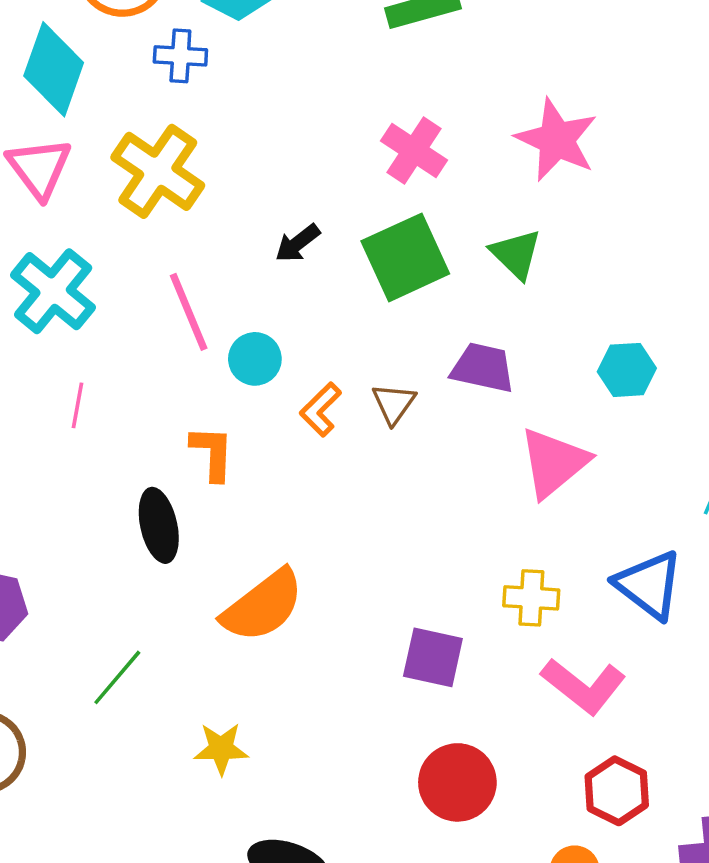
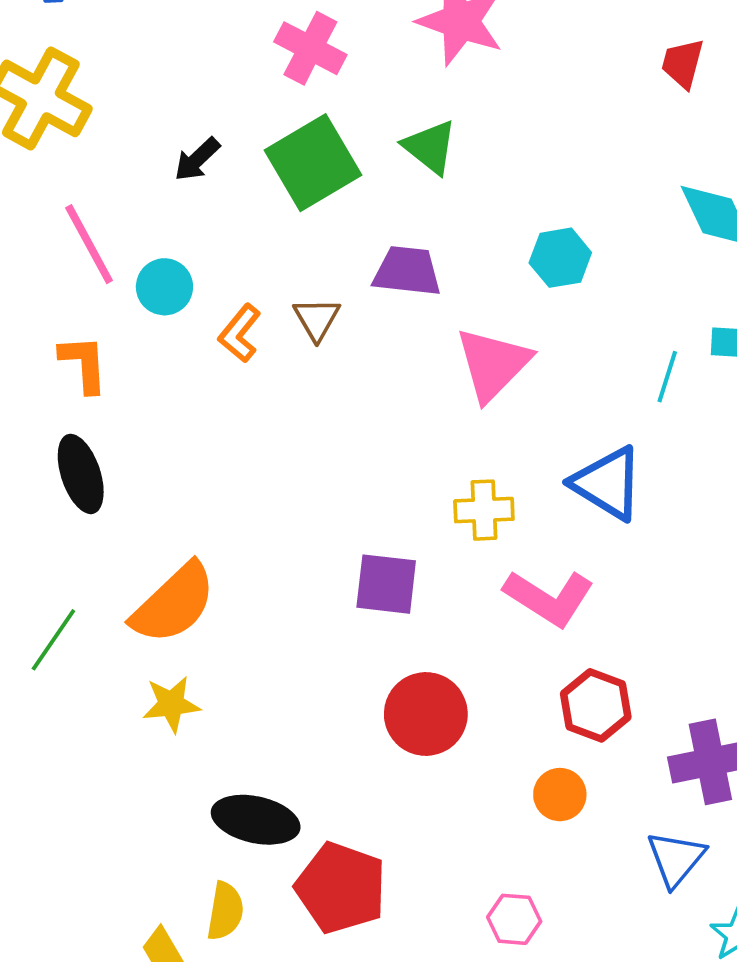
orange L-shape: (212, 453) -> (84, 364), moved
orange semicircle: (263, 606) -> (174, 603), moved

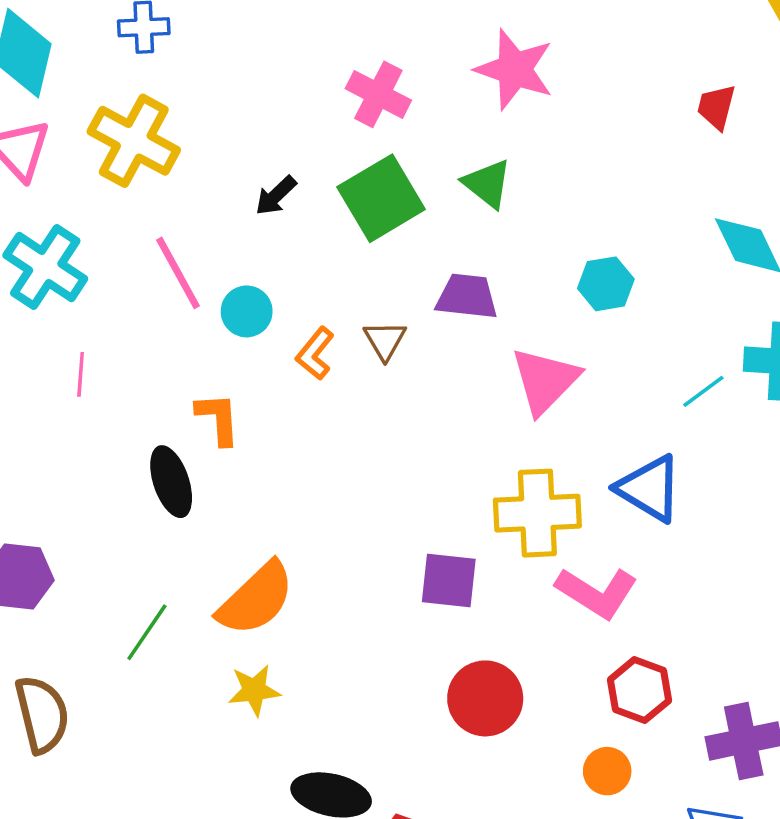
orange L-shape: (84, 364) -> (218, 419), moved
cyan line: (667, 377) -> (703, 391), turned 36
yellow cross: (484, 510) -> (537, 513), size x1.6

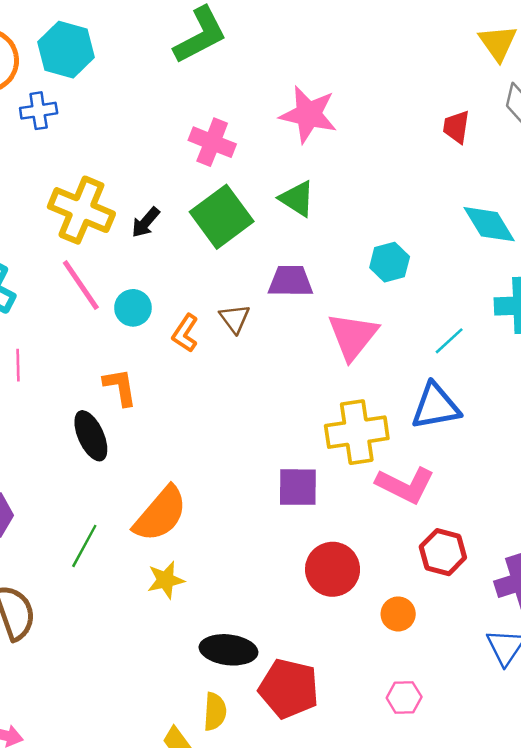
yellow cross: (134, 141) -> (81, 210), moved
cyan line: (703, 391) -> (449, 341), moved
blue triangle: (649, 488) -> (436, 406), turned -36
orange circle: (607, 771) -> (398, 614), moved

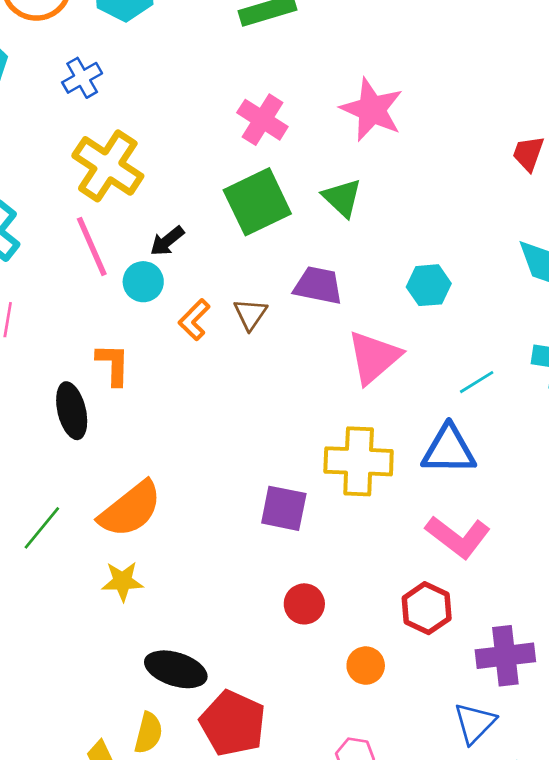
blue cross: (39, 111) -> (82, 78), moved, turned -32
black arrow: (146, 222) -> (167, 241), moved
pink L-shape: (405, 485) -> (458, 537), moved
red circle: (333, 569) -> (304, 604), size x0.7

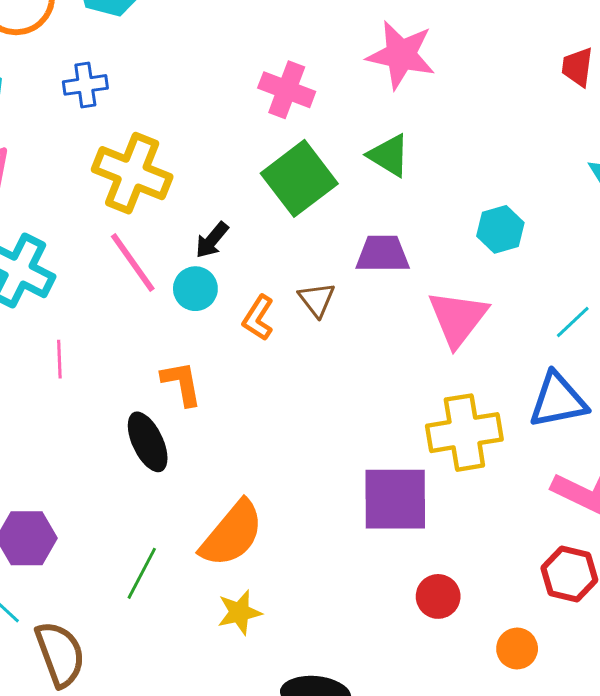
blue cross: (82, 78) -> (85, 85), turned 33
purple square: (284, 508) -> (395, 499), size x1.4

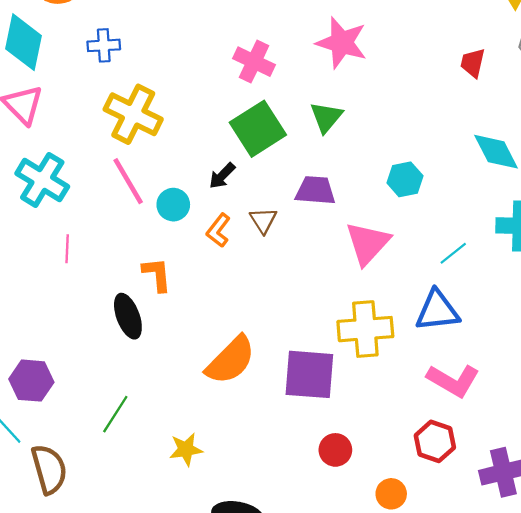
green triangle: (389, 155) -> (326, 117), turned 33
black arrow: (212, 240) -> (222, 176), moved
orange semicircle: (232, 534) -> (231, 360), moved

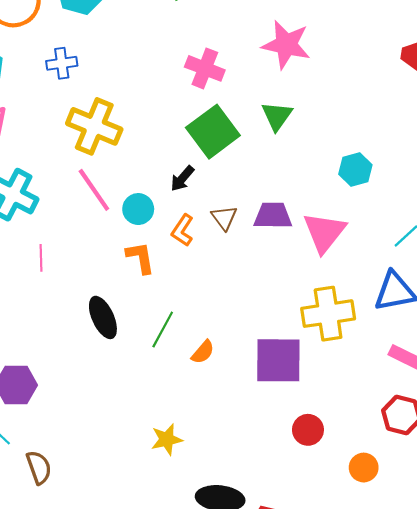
purple trapezoid: (315, 190) -> (273, 216), moved
orange L-shape: (157, 274) -> (140, 258), moved
orange semicircle: (231, 360) -> (203, 352), size x0.5
green line: (115, 414) -> (163, 330), moved
brown semicircle: (49, 469) -> (39, 467), size x0.7

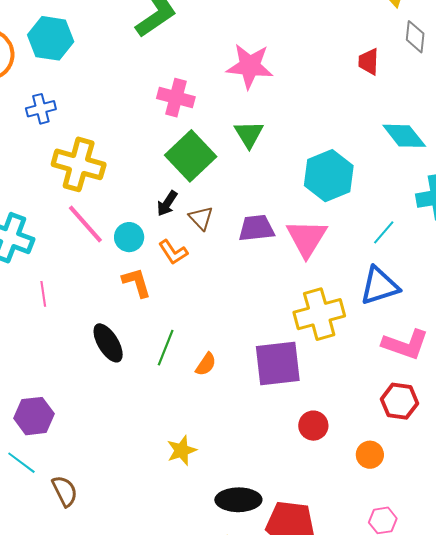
cyan hexagon: (355, 170) -> (329, 176), size x1.6
brown triangle: (224, 218) -> (201, 218), moved
orange L-shape: (183, 230) -> (173, 252), turned -60

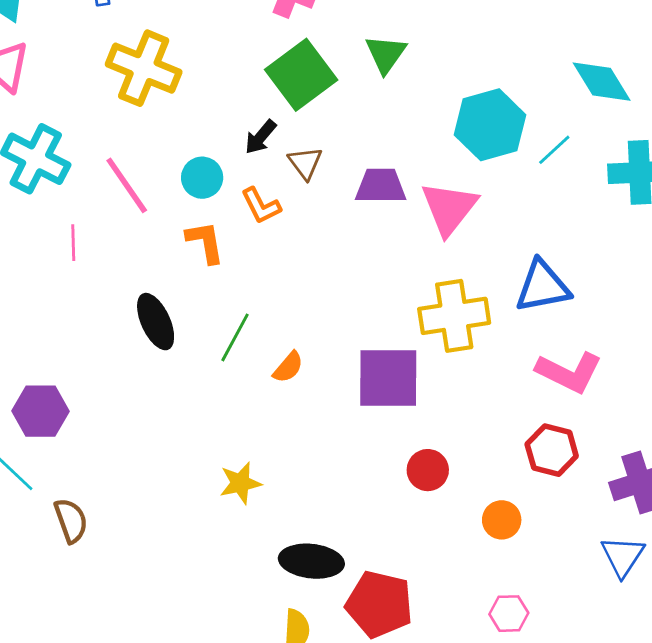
pink line: (85, 224) -> (127, 185), moved
cyan line: (384, 232) -> (554, 150), moved

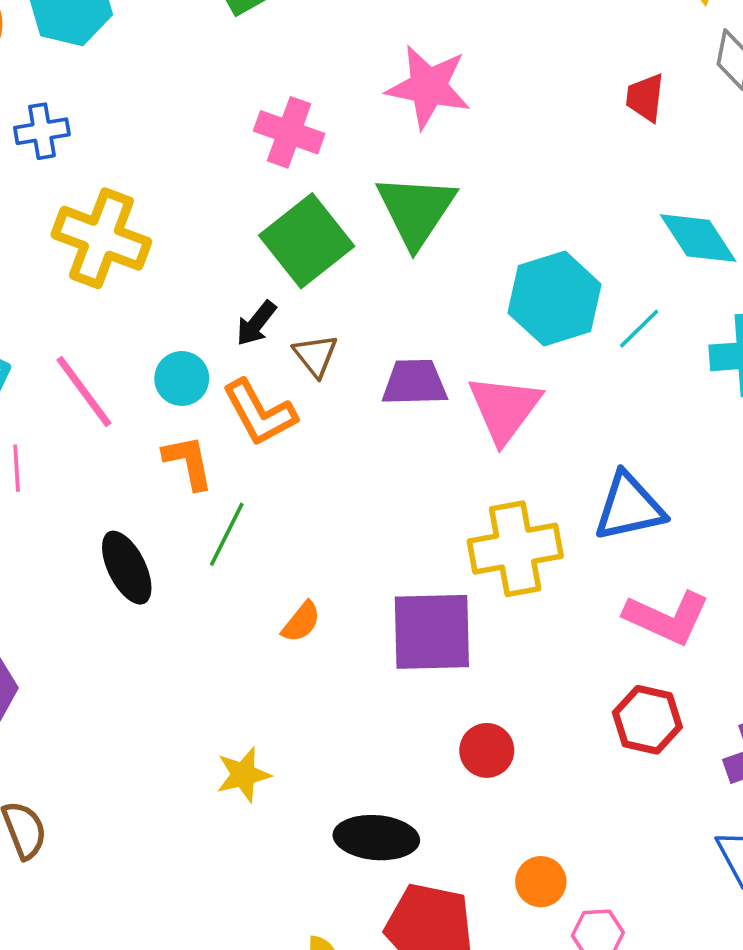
green triangle: (386, 54) -> (416, 210), size x1.5
orange L-shape: (261, 206) -> (259, 413), size x1.4
green line: (235, 337) -> (227, 534), moved
orange circle: (502, 520) -> (541, 882), moved
black ellipse: (311, 561) -> (376, 838), moved

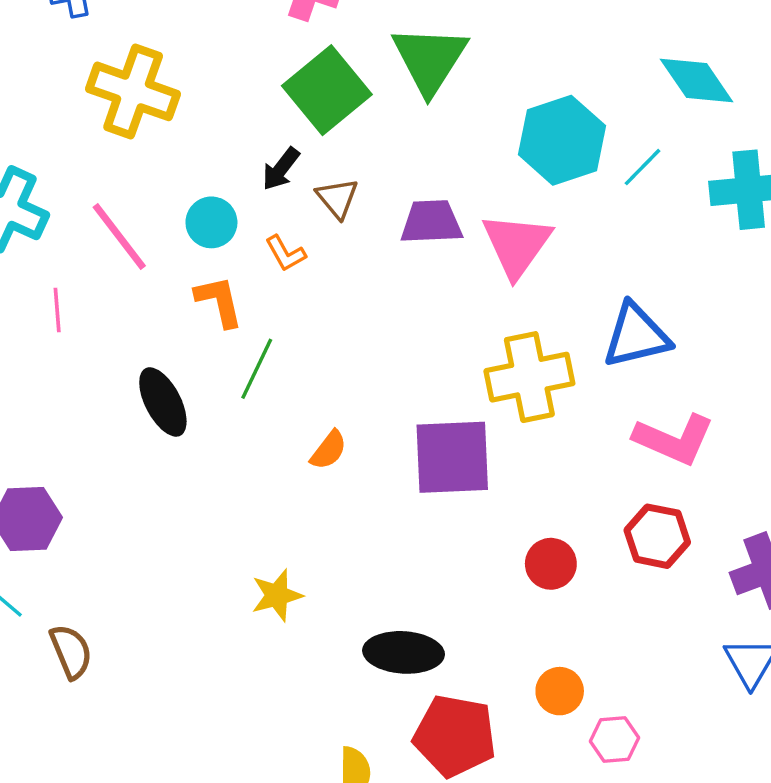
orange L-shape: (259, 413) -> (285, 253), size x0.6
red circle: (487, 750) -> (551, 564), moved

